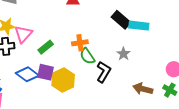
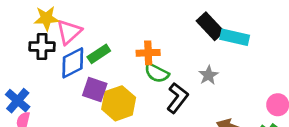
green semicircle: (87, 56) -> (157, 73), turned -36
blue diamond: (27, 74) -> (73, 63), moved, turned -70

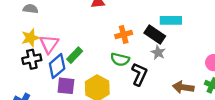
black rectangle: (210, 26) -> (155, 34), moved
orange cross: (148, 53) -> (124, 35), moved
purple square: (95, 89) -> (66, 86), moved

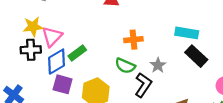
black rectangle: (155, 34) -> (196, 56), moved
gray star: (158, 53) -> (158, 65), moved

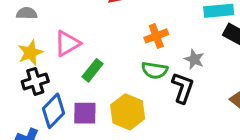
pink triangle: (52, 37) -> (67, 43), moved, turned 30
blue diamond: (57, 62) -> (53, 111), moved

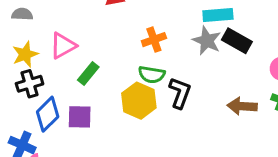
gray star: (194, 59) -> (207, 41), moved, size x1.4
yellow hexagon: (128, 112) -> (139, 101), moved

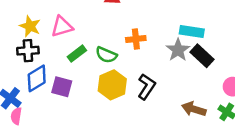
yellow star: (25, 54) -> (30, 26), turned 30
green semicircle: (152, 75) -> (106, 55), moved

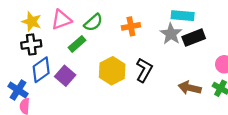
green semicircle: (106, 55) -> (93, 22), moved, turned -60
black rectangle: (202, 56) -> (194, 38), turned -60
purple square: (62, 87) -> (65, 76), turned 30

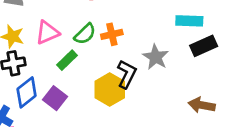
orange cross: (131, 26) -> (112, 34), moved
gray star: (171, 34) -> (156, 57), moved
black L-shape: (144, 70) -> (127, 74), moved

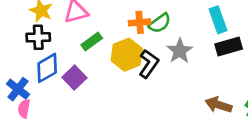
cyan rectangle: (189, 21) -> (218, 20), turned 60
green semicircle: (85, 34) -> (160, 23), moved
yellow hexagon: (110, 89) -> (127, 55), moved

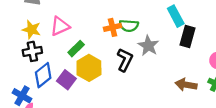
green semicircle: (160, 23) -> (129, 26), turned 48
black rectangle: (229, 47) -> (187, 36), turned -50
yellow hexagon: (127, 55) -> (89, 68), moved

